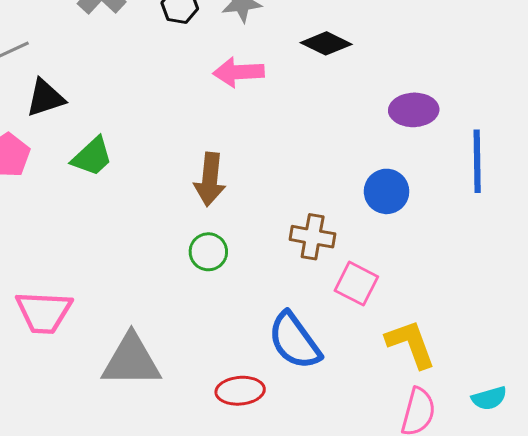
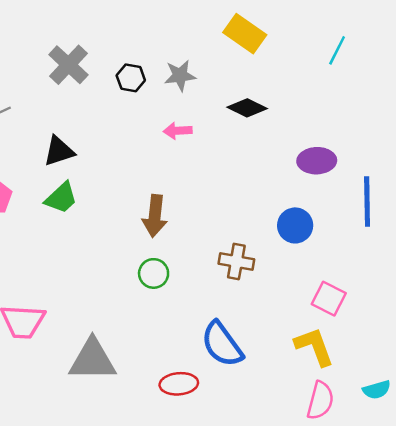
pink arrow: (239, 72) -> (178, 131), size x0.7
black triangle: (45, 98) -> (59, 151), moved
pink square: (356, 284) -> (329, 299), moved

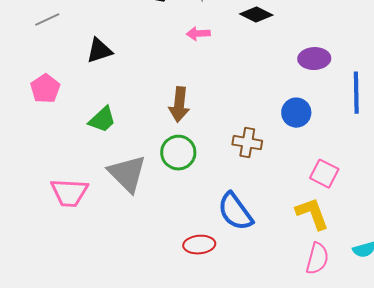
green trapezoid: (61, 198) -> (102, 120), moved
green circle: (154, 273) -> (178, 153), size x1.4
gray triangle: (92, 360) -> (127, 174), moved, turned 45

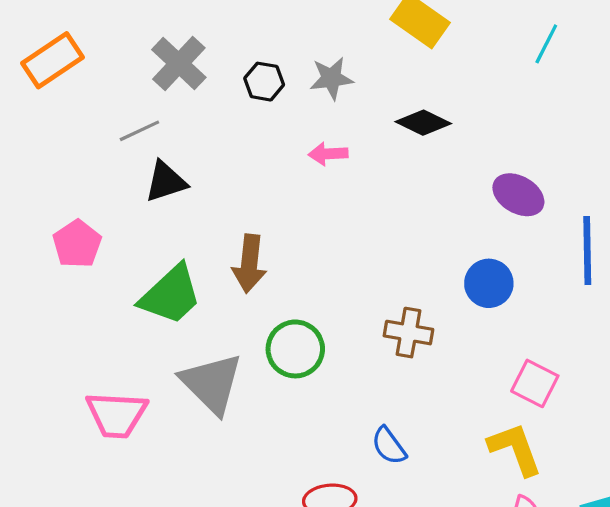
gray line: (47, 20) -> (139, 131), moved
purple ellipse: (314, 59) -> (518, 195), turned 32
brown arrow: (179, 105) -> (249, 264), moved
green trapezoid: (102, 120) -> (171, 295), size x1.4
blue semicircle: (235, 212) -> (389, 446), size x0.6

